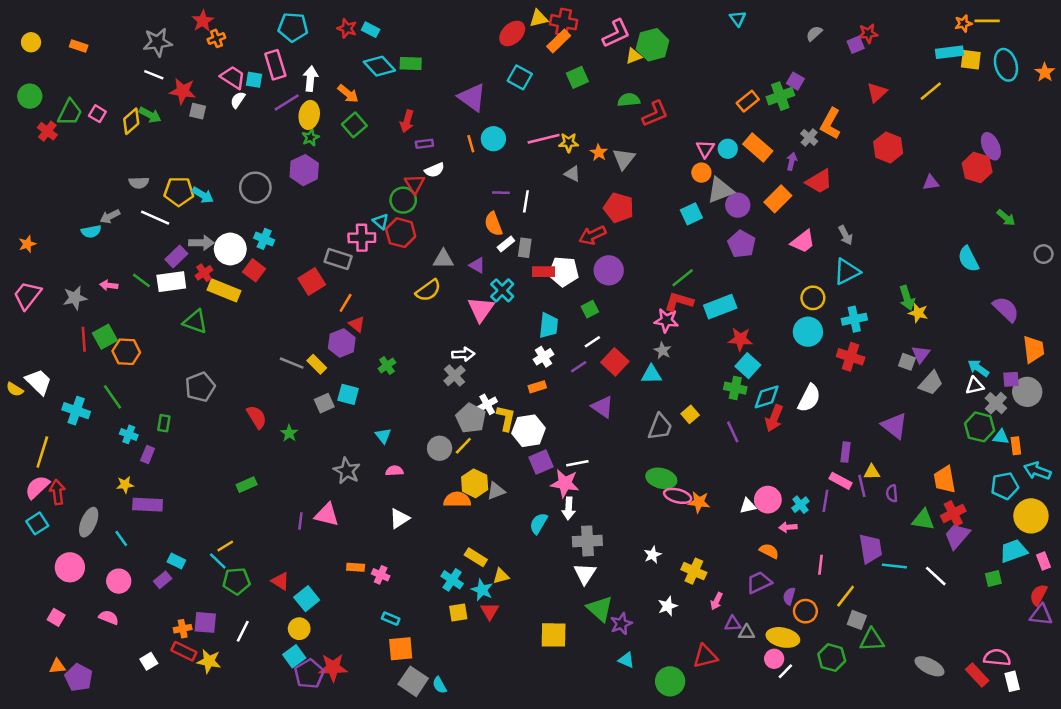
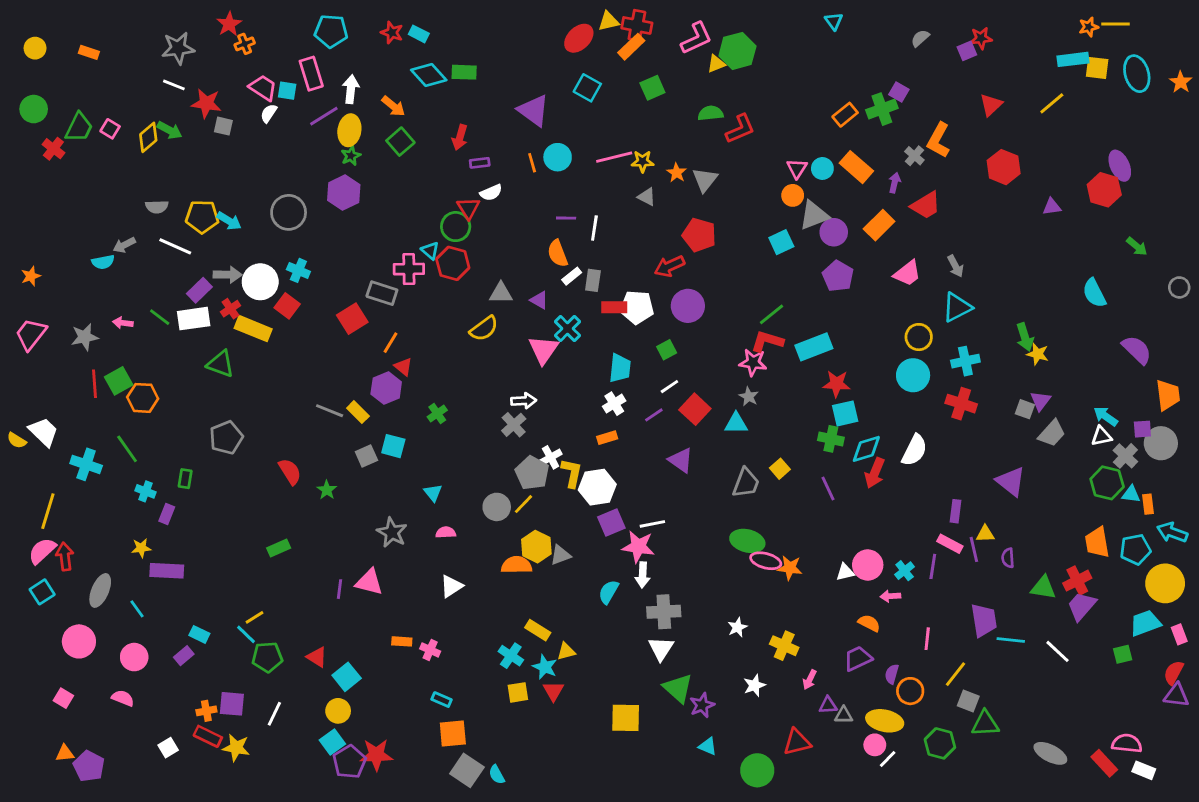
cyan square: (748, 366) -> (845, 413), turned 35
orange trapezoid: (945, 480) -> (1097, 542), moved
white rectangle: (1012, 681) -> (1144, 770), turned -54

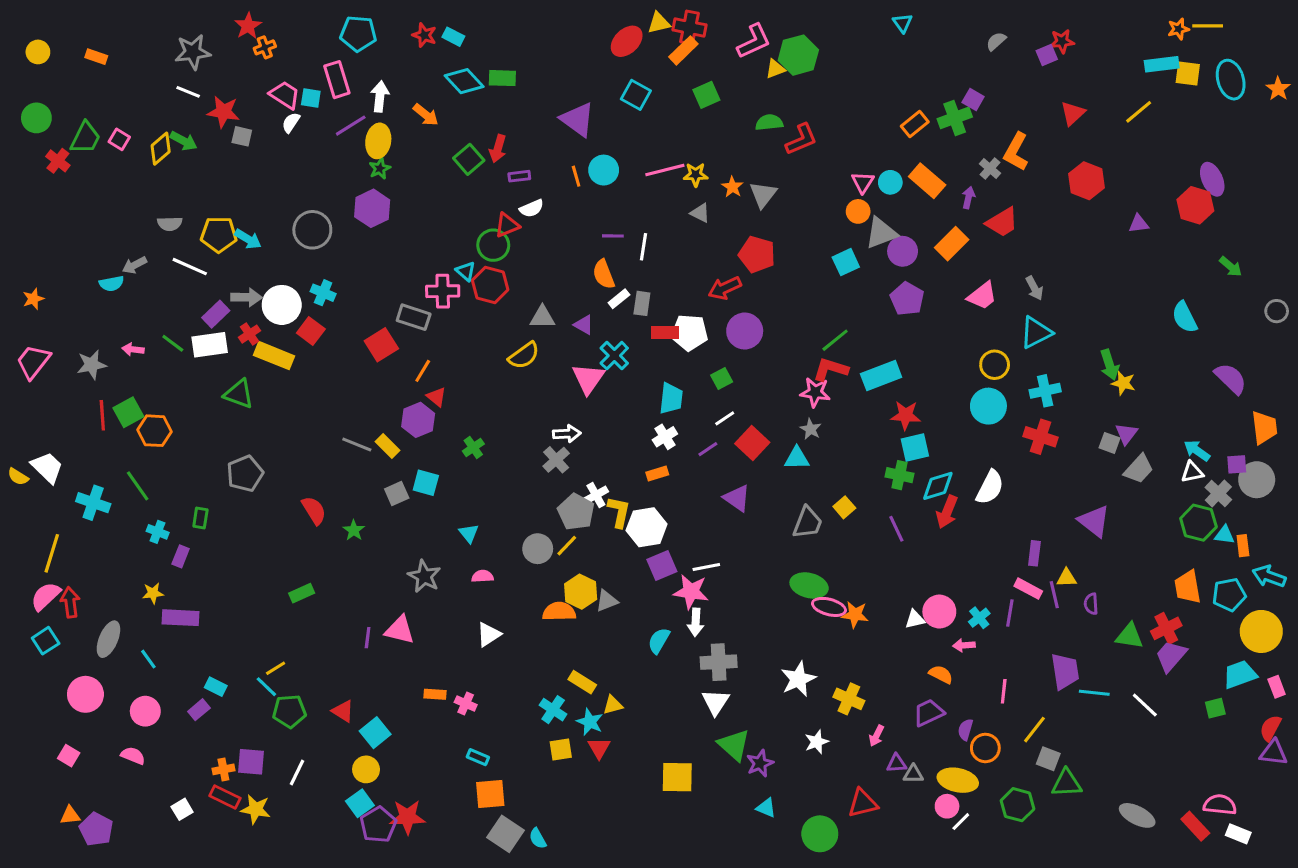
green square: (400, 142) -> (469, 159), moved
red triangle: (468, 208) -> (507, 225), turned 40
white star: (737, 627) -> (798, 679), size x1.6

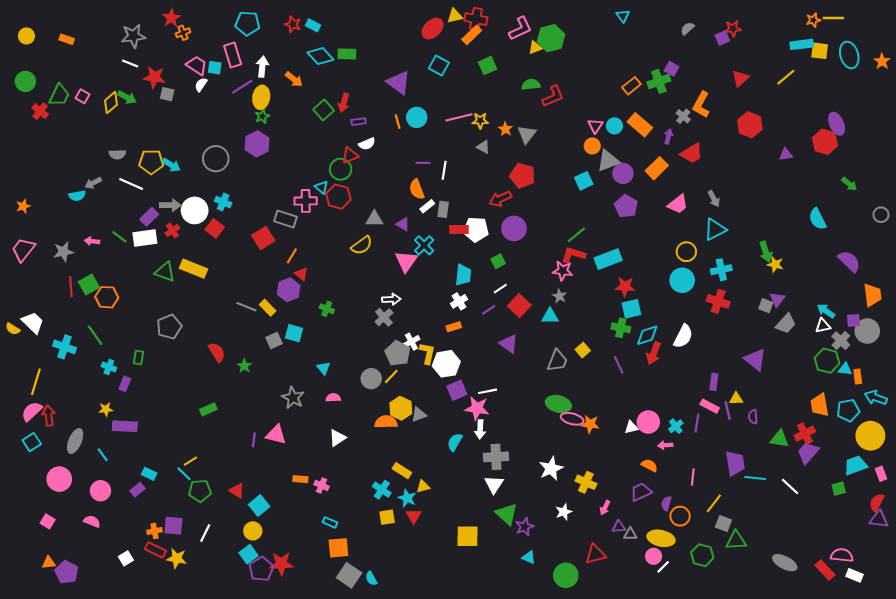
yellow rectangle: (274, 356) -> (194, 269), moved
green cross: (473, 448) -> (327, 309), turned -32

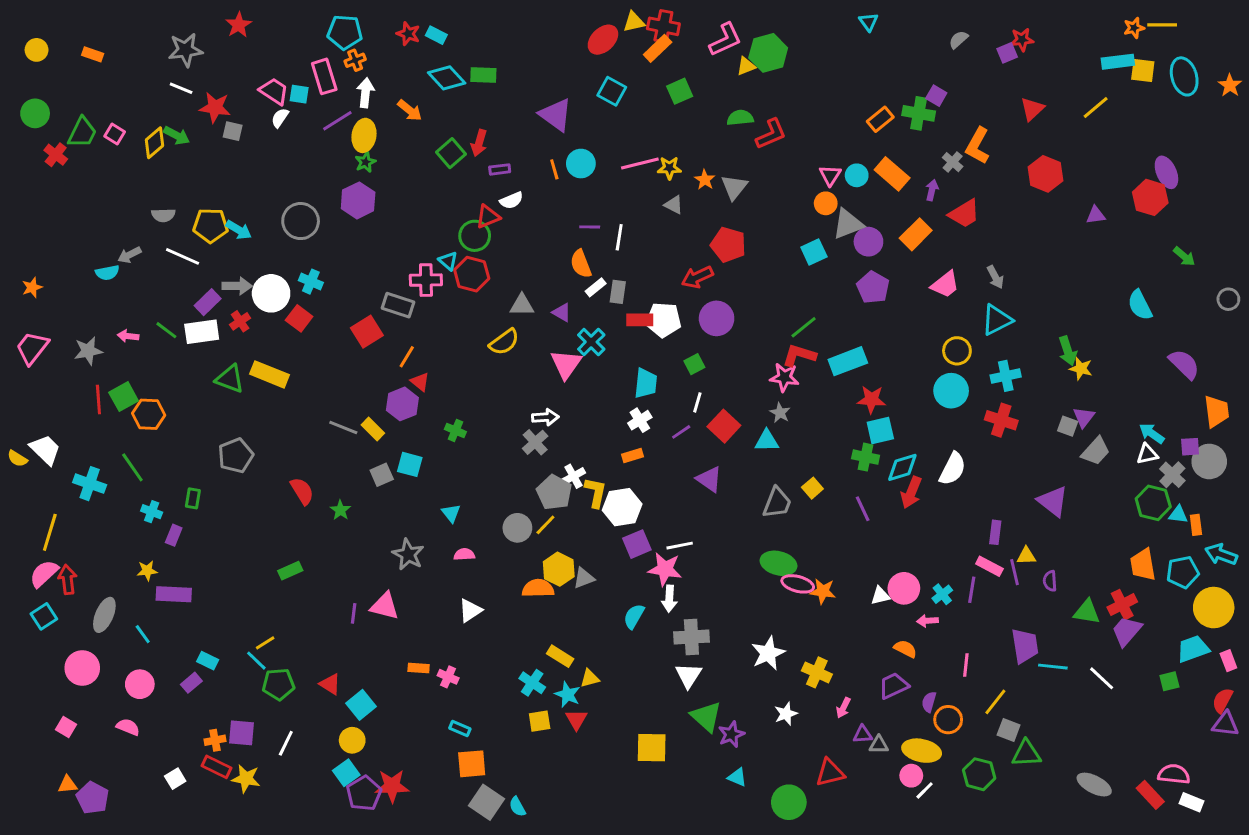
orange cross: (183, 33) -> (355, 60), moved
green cross: (659, 81) -> (919, 113), turned 30
white line: (500, 289) -> (697, 402), turned -40

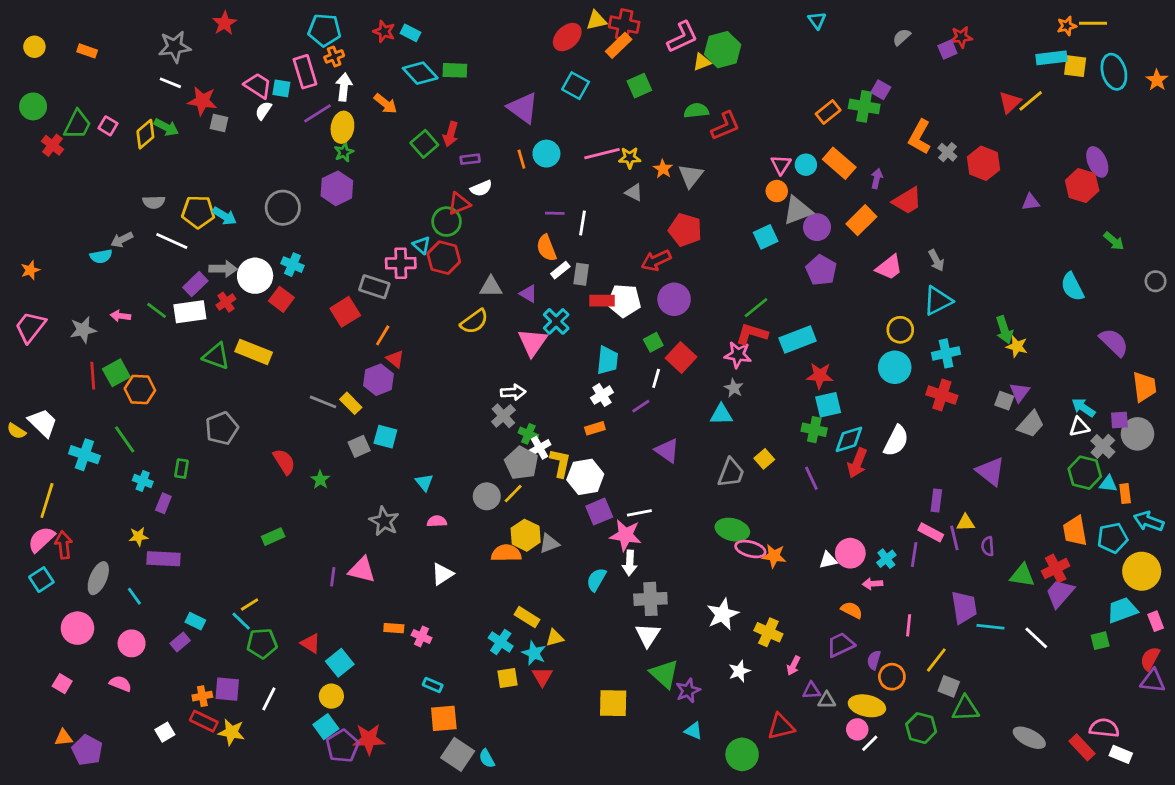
red triangle: (1032, 109) -> (1010, 102), moved
gray cross: (953, 162) -> (947, 152), moved
red square: (724, 426) -> (681, 358), moved
green cross: (455, 430) -> (528, 434), moved

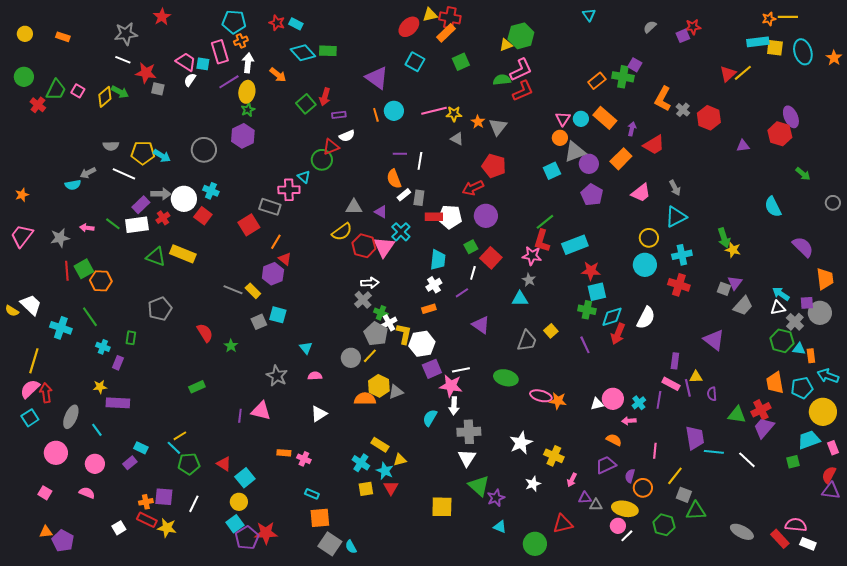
pink L-shape: (682, 37) -> (521, 70), moved
red hexagon: (444, 258) -> (364, 246), moved
red L-shape: (752, 334) -> (542, 241), turned -90
green ellipse: (732, 530) -> (506, 378), moved

